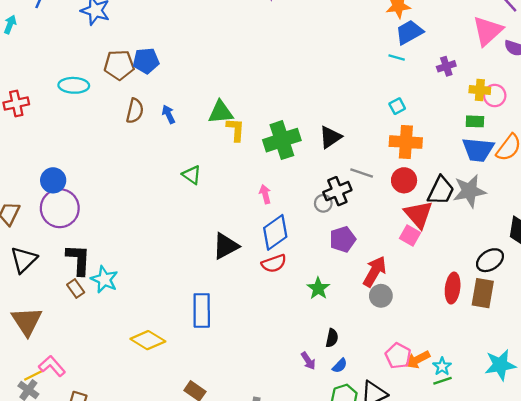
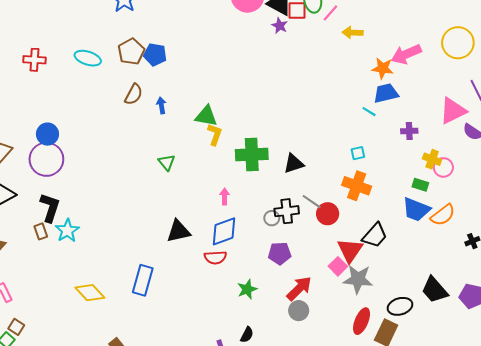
brown pentagon: (119, 65) -> (131, 52), turned 30
red circle: (404, 180) -> (328, 214), moved
gray star: (469, 191) -> (358, 279), moved

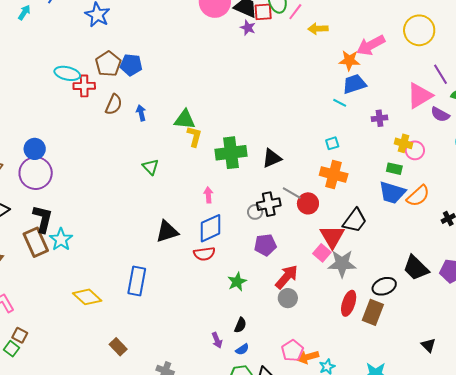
red cross: (34, 60) -> (84, 86), moved
brown rectangle: (41, 231) -> (36, 242), size x1.8

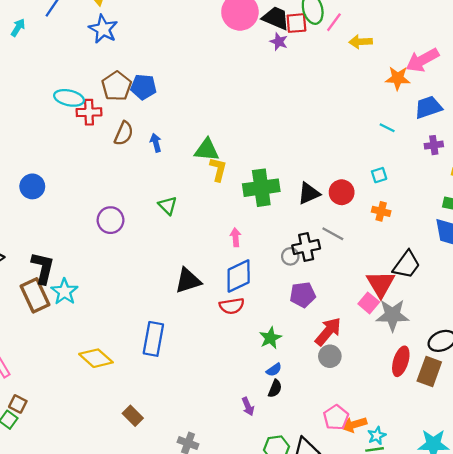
blue trapezoid: (354, 84) -> (428, 107), moved
purple circle: (36, 173) -> (111, 220), moved, size x0.7
orange cross: (334, 175) -> (381, 211), size x0.6
red circle: (308, 203) -> (342, 192), moved
blue semicircle: (242, 349) -> (274, 370), moved

